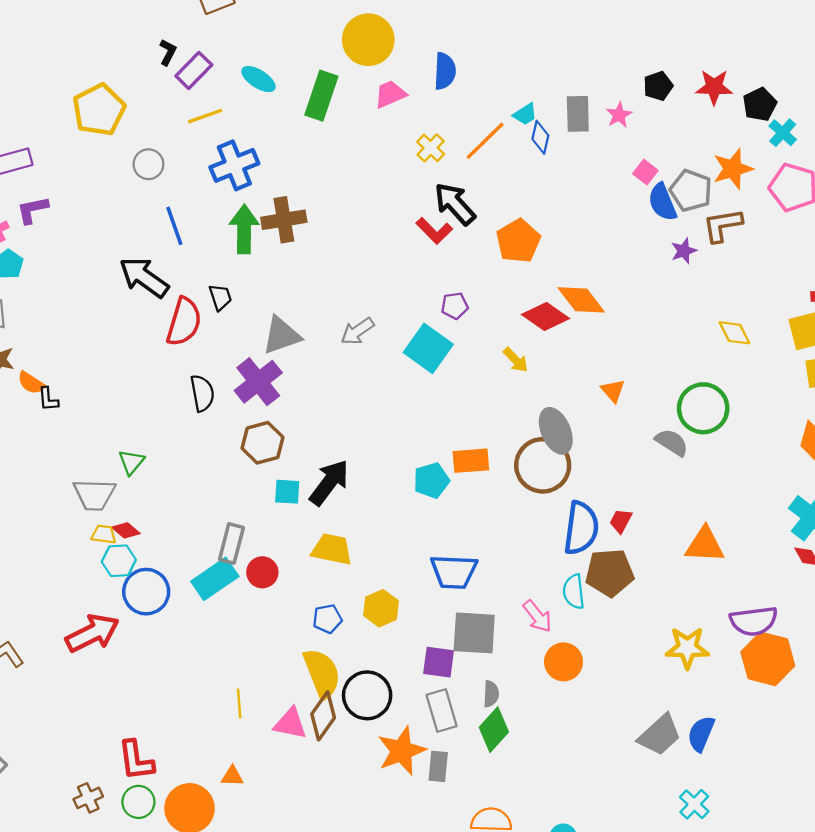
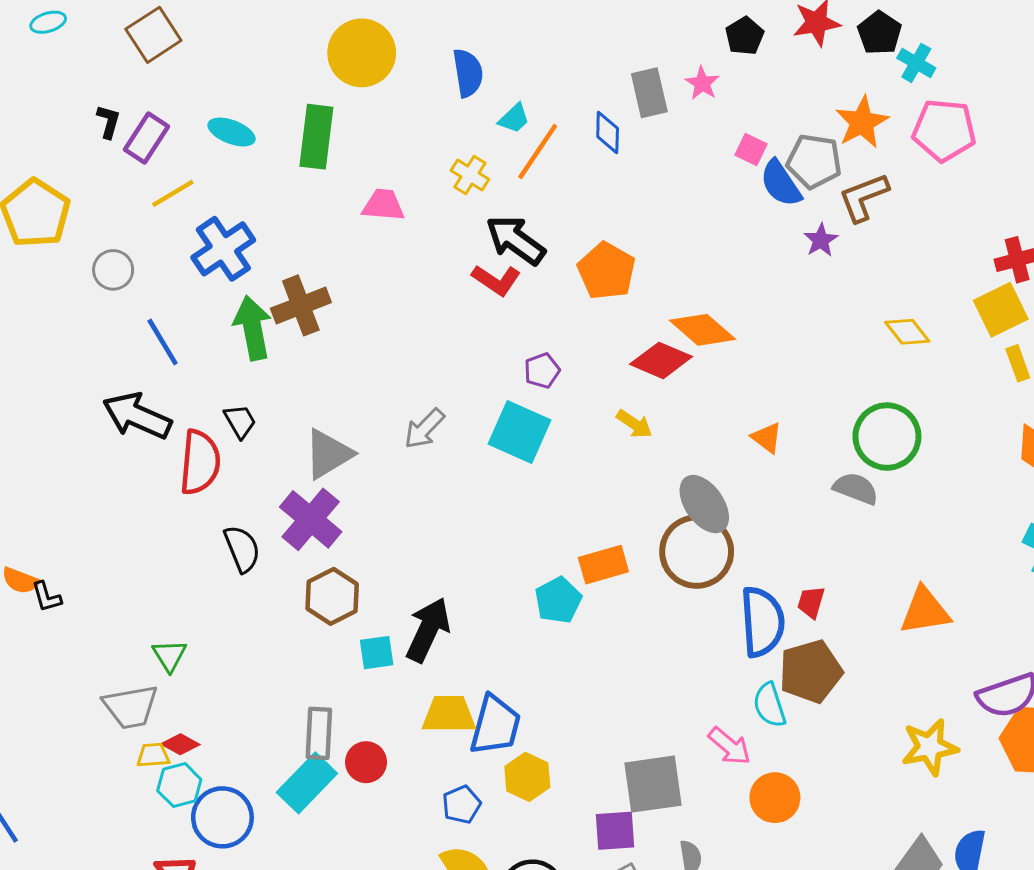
pink trapezoid: (390, 94) -> (383, 205), moved, turned 40
cyan trapezoid: (525, 114) -> (514, 118), moved
blue trapezoid: (454, 572) -> (495, 725), moved, turned -66

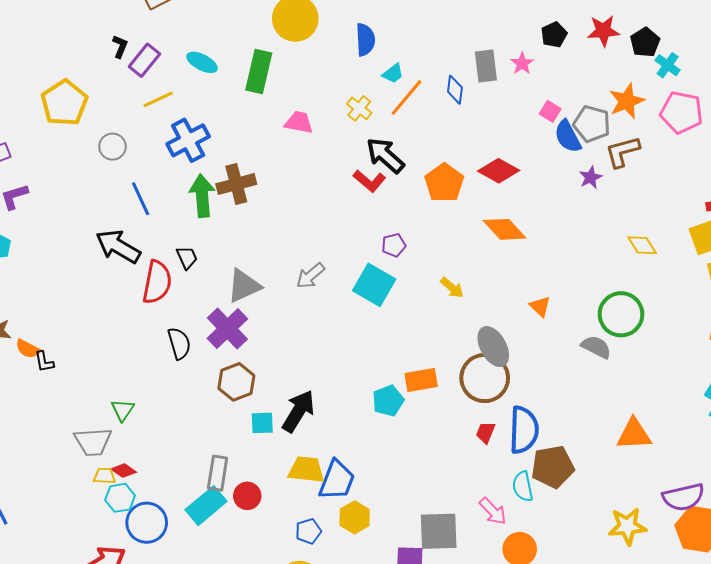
red diamond: (661, 360) -> (499, 171), moved
red trapezoid: (811, 602) -> (486, 433), moved

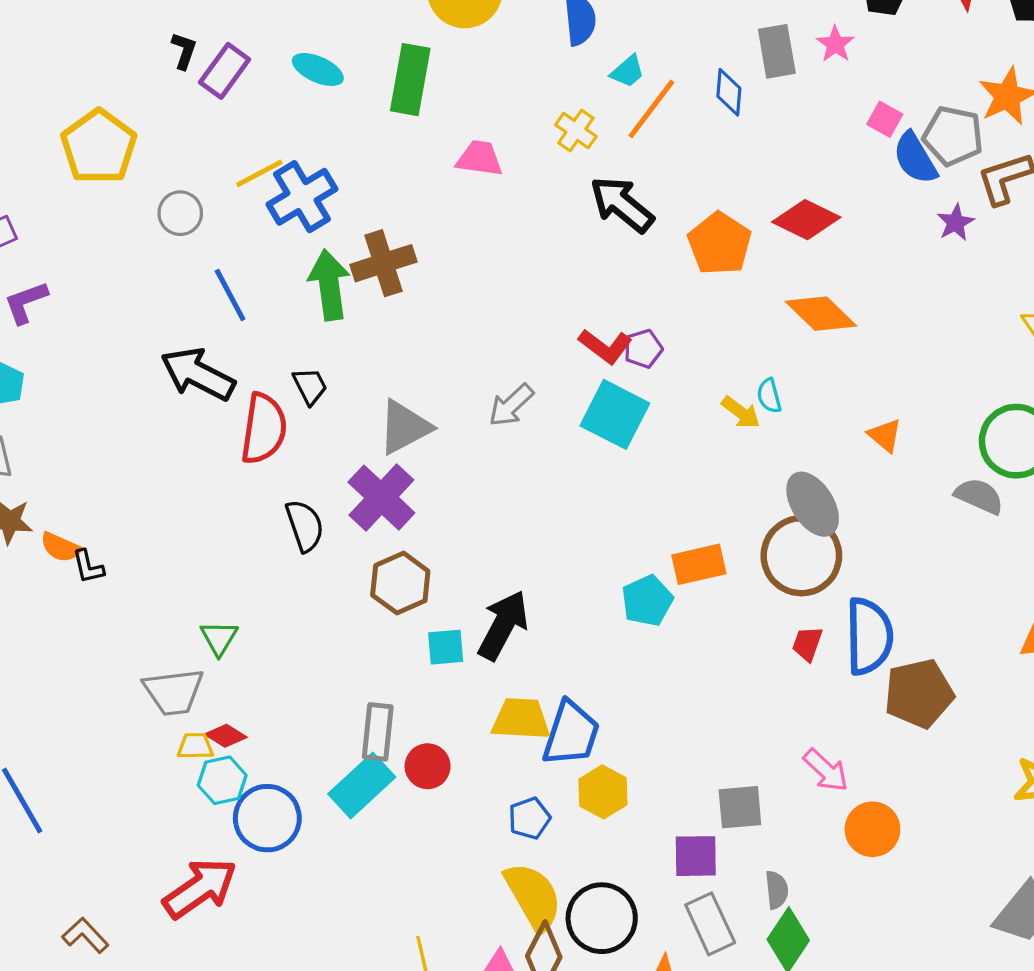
yellow line: (158, 99) -> (259, 173), moved
red L-shape: (369, 181) -> (605, 346), moved
cyan semicircle: (523, 486) -> (769, 396), moved, size x0.7
gray square: (439, 531) -> (740, 807), size x0.7

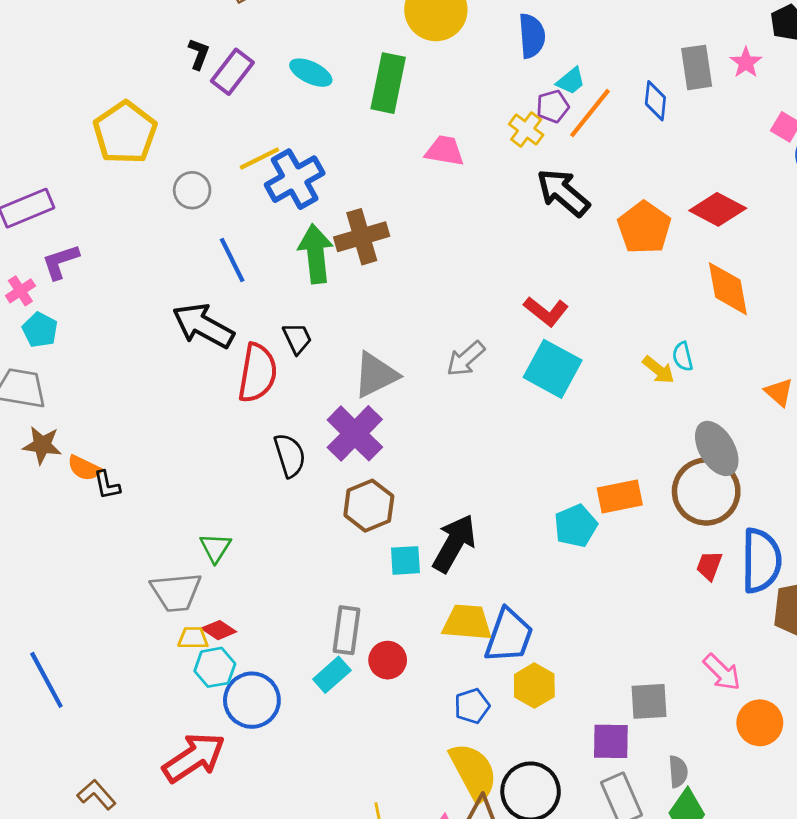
orange diamond: (821, 314) -> (728, 289), turned 34
purple pentagon: (643, 349) -> (553, 106), moved
cyan rectangle: (362, 785) -> (332, 675), size x0.7

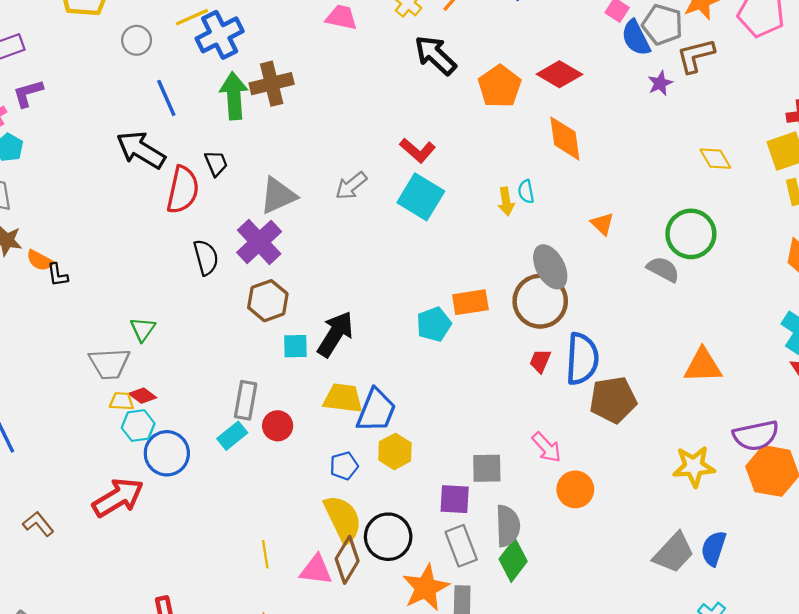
yellow arrow: (658, 370) -> (506, 201), turned 40
gray semicircle: (678, 772) -> (508, 526), size x1.6

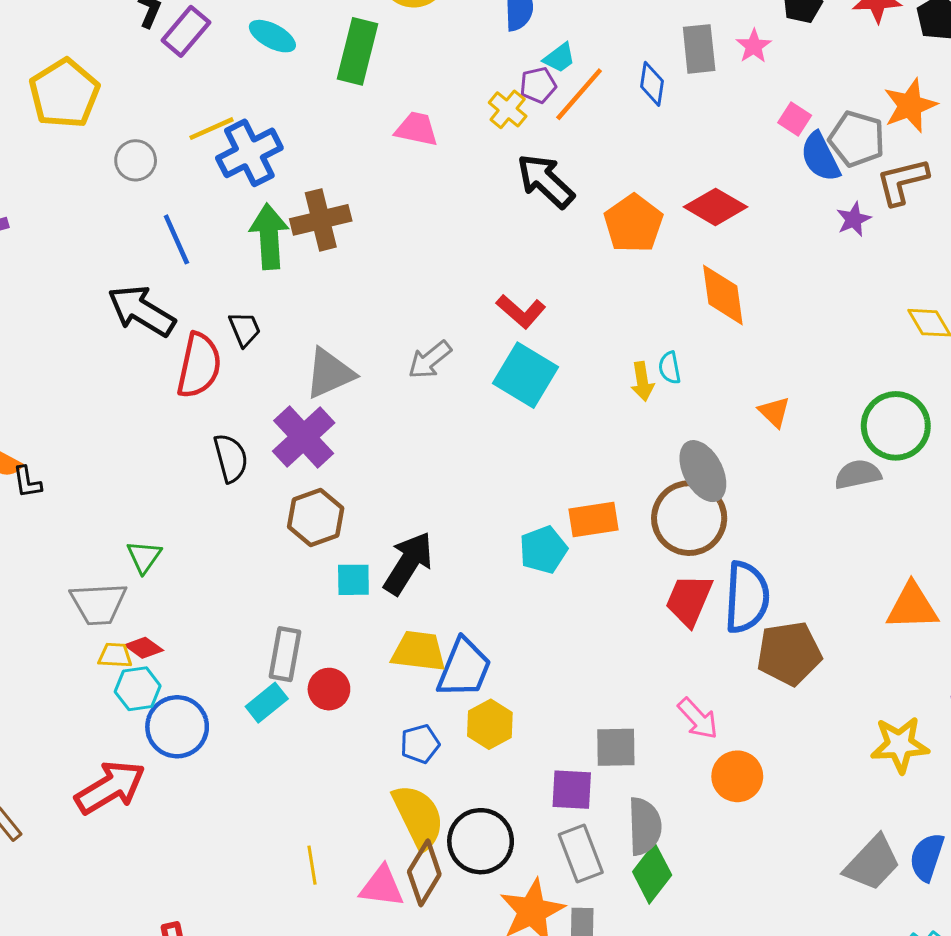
gray semicircle: (663, 269) -> (858, 474), turned -40
red trapezoid: (540, 361) -> (689, 600), size x1.6

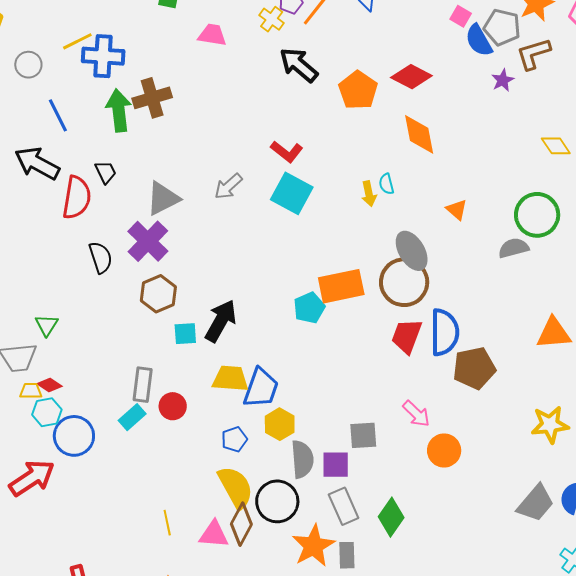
blue cross: (249, 153) -> (103, 56), turned 33
orange rectangle: (593, 519) -> (341, 286), size x1.4
gray semicircle: (645, 826) -> (302, 459), moved

